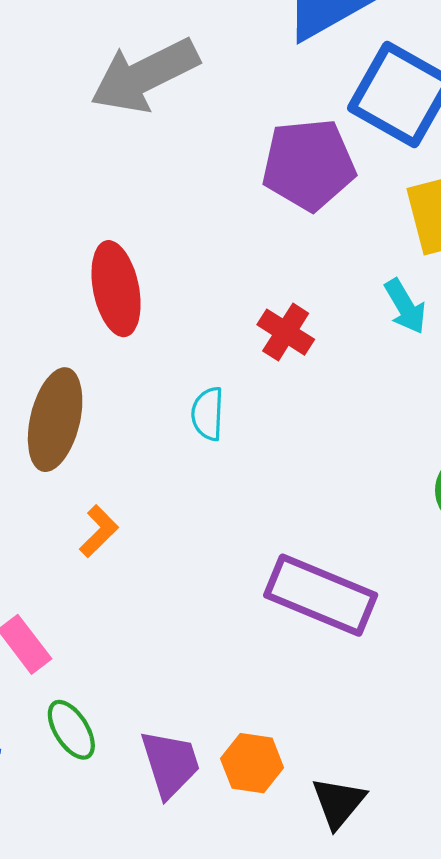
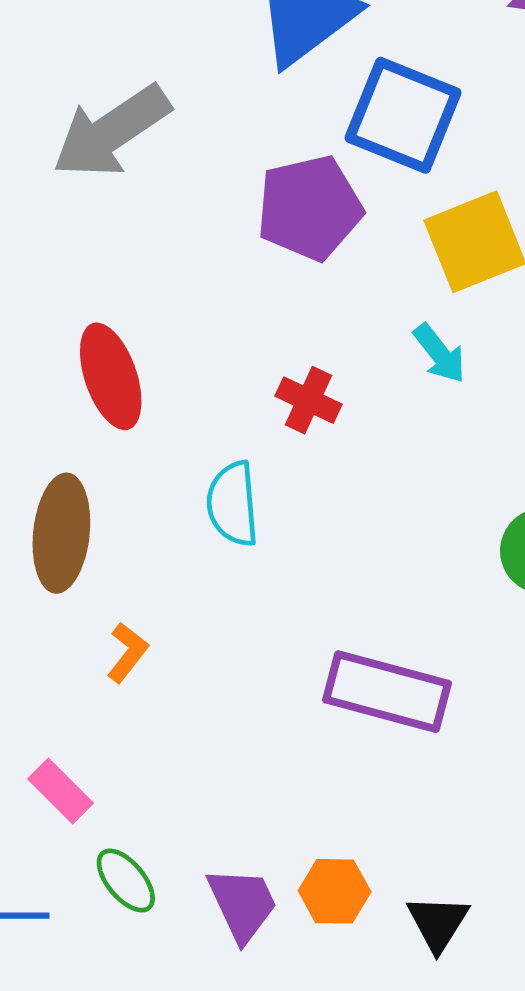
cyan semicircle: (208, 414) -> (233, 504), size x1.4

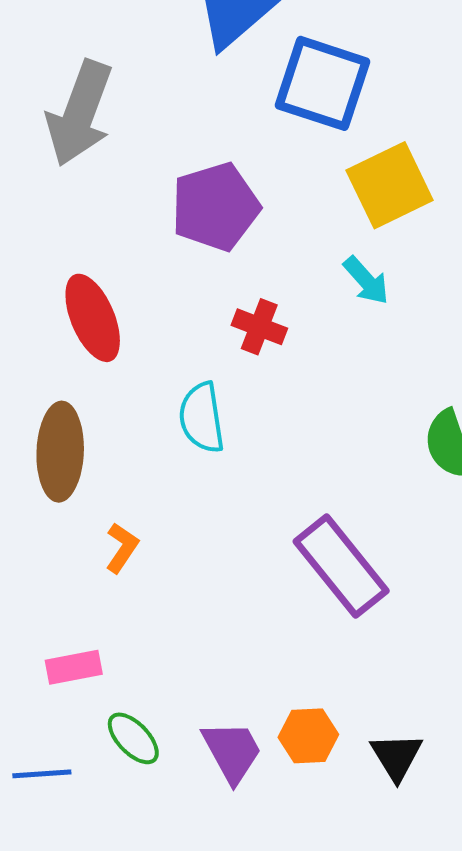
gray arrow: (111, 132) -> (80, 113), turned -32
purple pentagon: (309, 208) -> (215, 207), moved
purple rectangle: (387, 692) -> (341, 566), turned 40
pink rectangle: (60, 791) -> (74, 667), turned -52

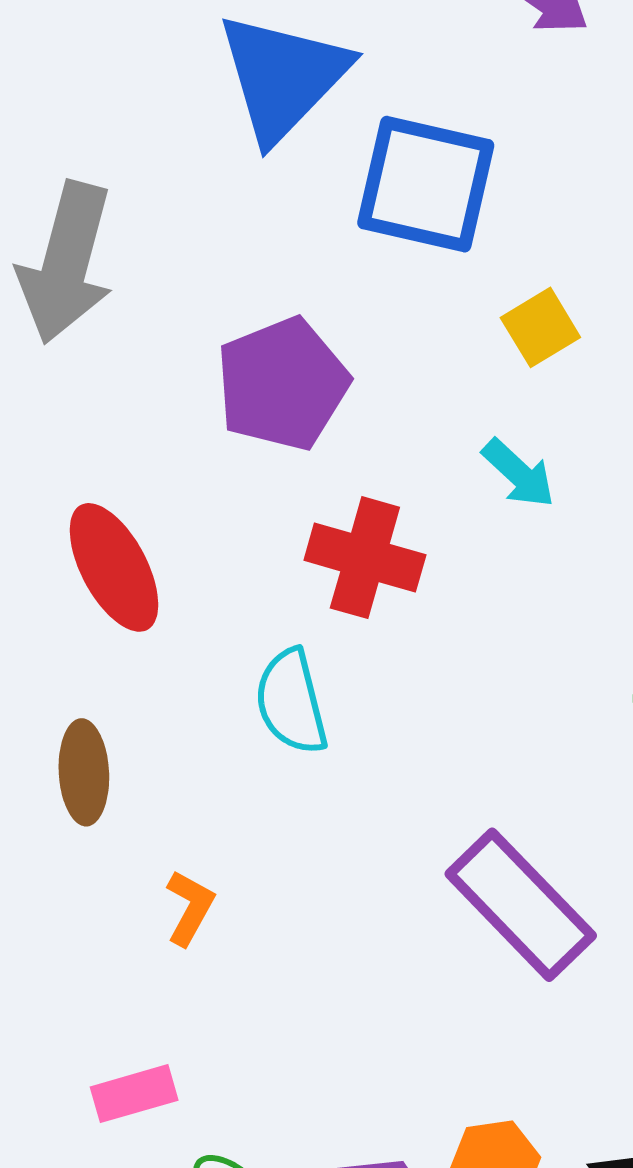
yellow square: (390, 185) -> (540, 327), size x0.6
red cross: (259, 327) -> (365, 558), size x1.4
brown ellipse: (60, 452) -> (84, 772), size x0.7

